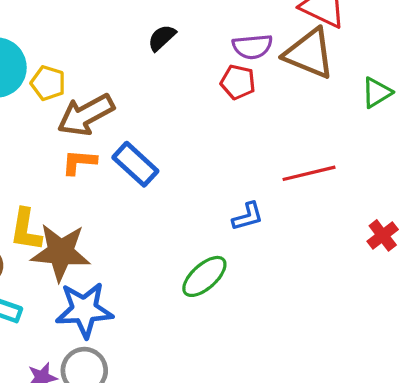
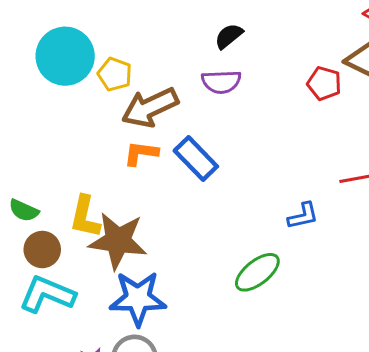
purple semicircle: (252, 47) -> (221, 82), moved
red pentagon: (238, 82) -> (324, 83), moved

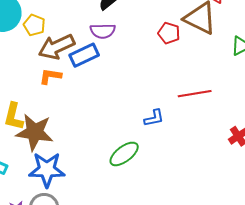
blue rectangle: (196, 159) -> (84, 55), moved, turned -72

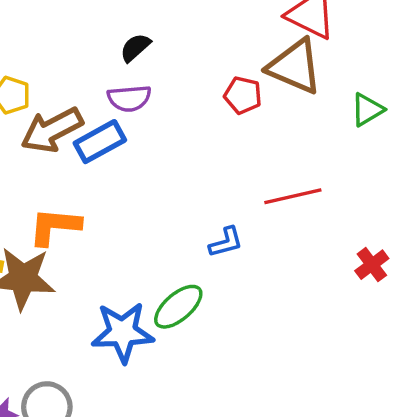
orange L-shape: (50, 76) -> (55, 226), moved, size x1.4
blue star: (47, 170) -> (123, 332), moved

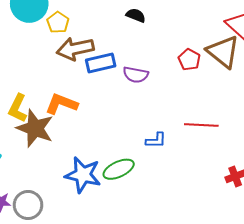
black semicircle: (135, 48) -> (136, 15), turned 48
purple semicircle: (129, 98) -> (136, 75), moved

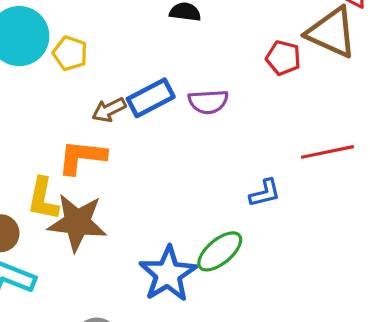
brown arrow: (75, 49) -> (109, 110), moved, size x0.6
orange L-shape: (61, 104) -> (82, 157), moved
blue star: (83, 175) -> (168, 274), turned -30

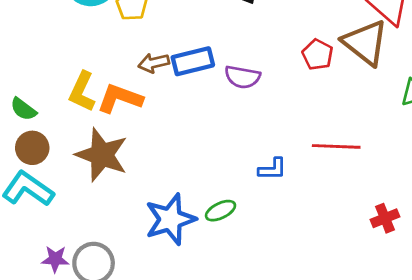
yellow L-shape: (43, 199) -> (82, 92), moved
green ellipse: (220, 251) -> (221, 211), size x0.7

